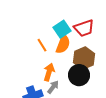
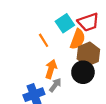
orange semicircle: (63, 44) -> (78, 39), moved

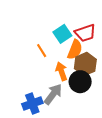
orange arrow: (51, 69) -> (61, 71), moved, turned -36
gray arrow: (55, 85) -> (53, 94), size x1.5

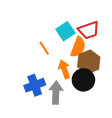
gray arrow: (53, 94) -> (56, 93), turned -35
blue cross: (32, 104) -> (35, 85), moved

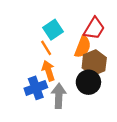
red trapezoid: (89, 30) -> (94, 28), turned -40
cyan square: (65, 31) -> (53, 30), moved
orange arrow: (64, 69) -> (48, 71), moved

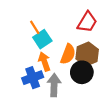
cyan square: (53, 30) -> (42, 39), moved
orange semicircle: (83, 47) -> (68, 54), moved
orange line: (46, 48) -> (35, 27), moved

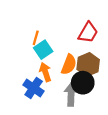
orange line: (35, 27) -> (36, 38), turned 48
blue cross: (33, 78) -> (34, 88), turned -36
gray arrow: (54, 85) -> (71, 94), moved

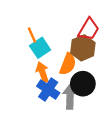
orange line: (36, 38) -> (32, 35), turned -40
brown hexagon: (88, 65) -> (83, 48), moved
blue cross: (34, 88) -> (48, 89), moved

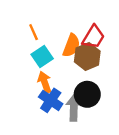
orange line: (32, 35) -> (34, 32), moved
orange semicircle: (68, 64) -> (71, 46), moved

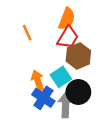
red trapezoid: (93, 37) -> (68, 37), moved
orange semicircle: (71, 46) -> (67, 19), moved
cyan square: (42, 57) -> (61, 77), moved

